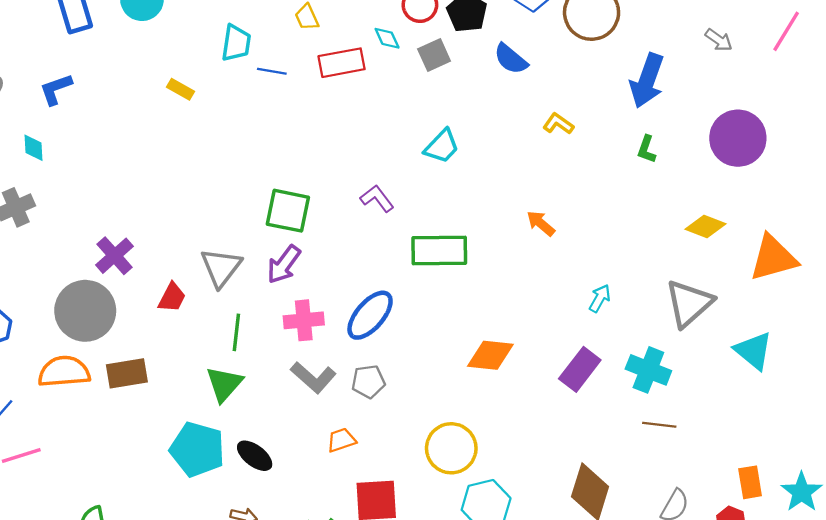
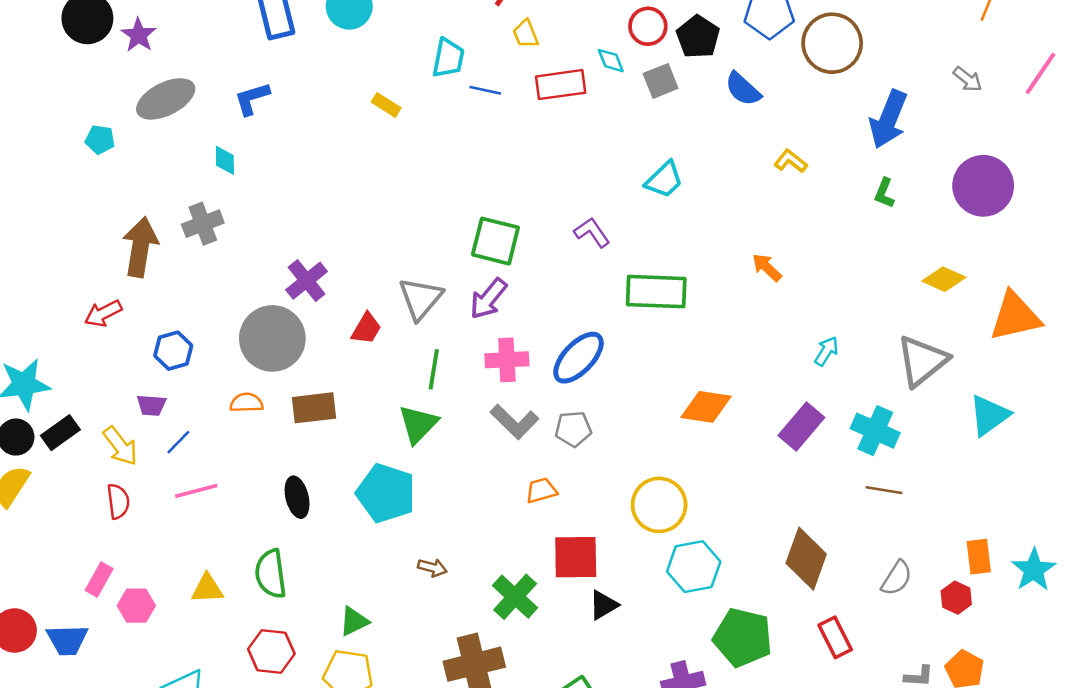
cyan triangle: (753, 351) -> (989, 415), turned 42
orange semicircle: (64, 372) -> (246, 403), size x0.6
black ellipse: (255, 456) -> (297, 497), moved, turned 36

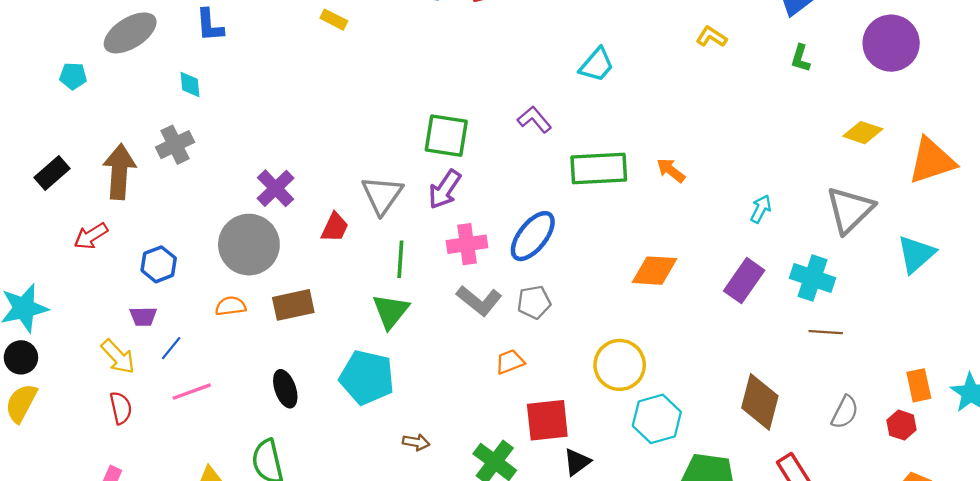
blue L-shape: (252, 99) -> (210, 25), turned -72
orange arrow: (767, 267) -> (671, 170), moved
black rectangle: (60, 433) -> (52, 173), moved

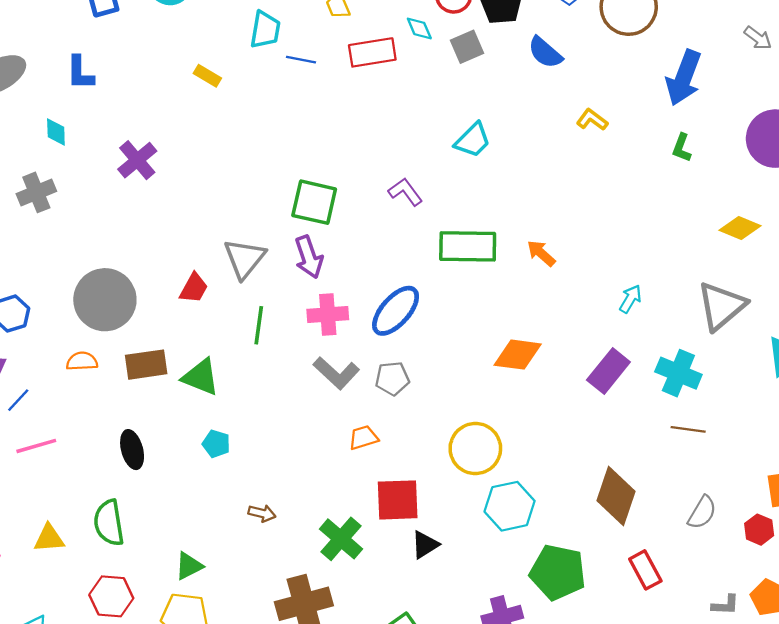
purple cross: (276, 188) -> (137, 160), moved
purple arrow: (445, 189) -> (309, 257), turned -57
green triangle: (391, 311) -> (201, 377), moved, turned -51
cyan pentagon: (367, 377) -> (216, 444), size x0.5

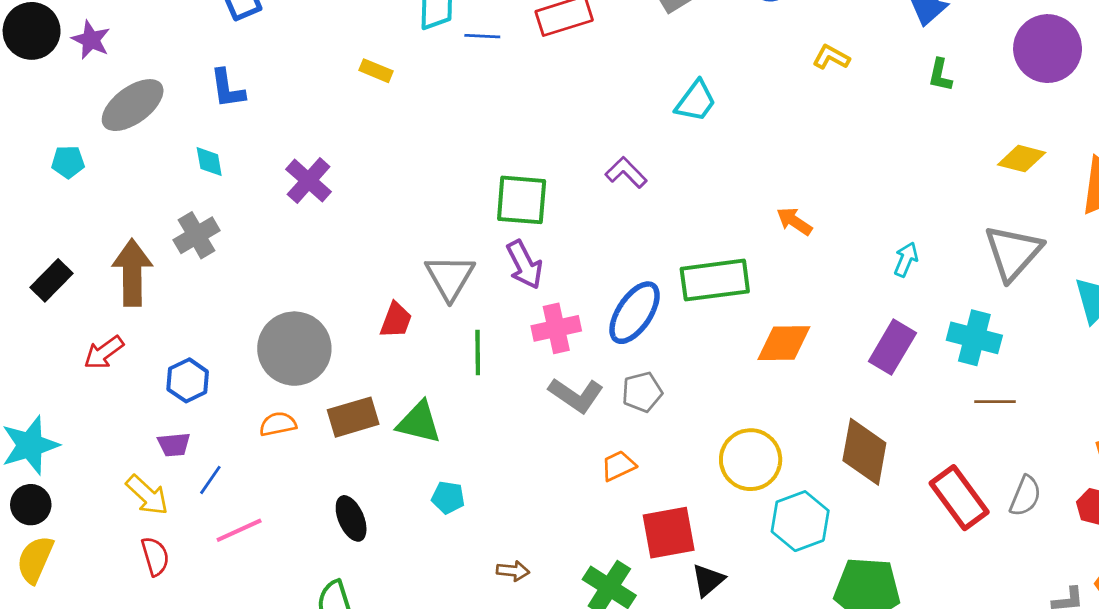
green rectangle: (468, 246) -> (715, 280), moved
brown diamond: (616, 496) -> (864, 452), moved
red rectangle: (645, 570) -> (959, 498), moved, size x1.4

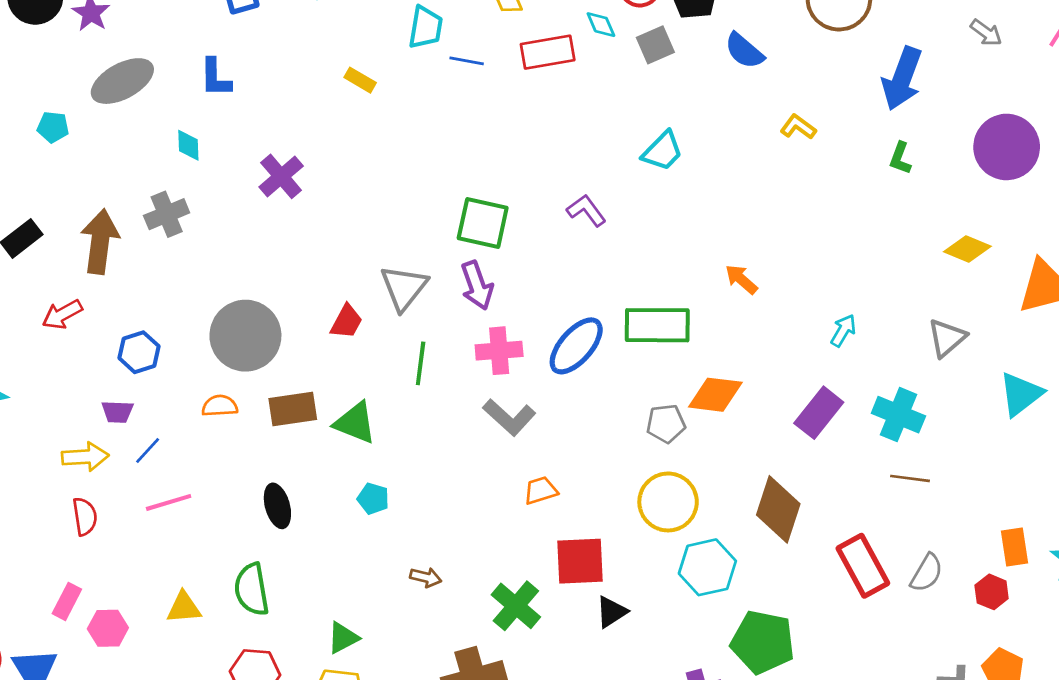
gray triangle: (1013, 252) -> (947, 338), size x0.7
gray pentagon: (642, 392) -> (666, 424), moved
yellow arrow: (147, 495) -> (85, 457), turned -54

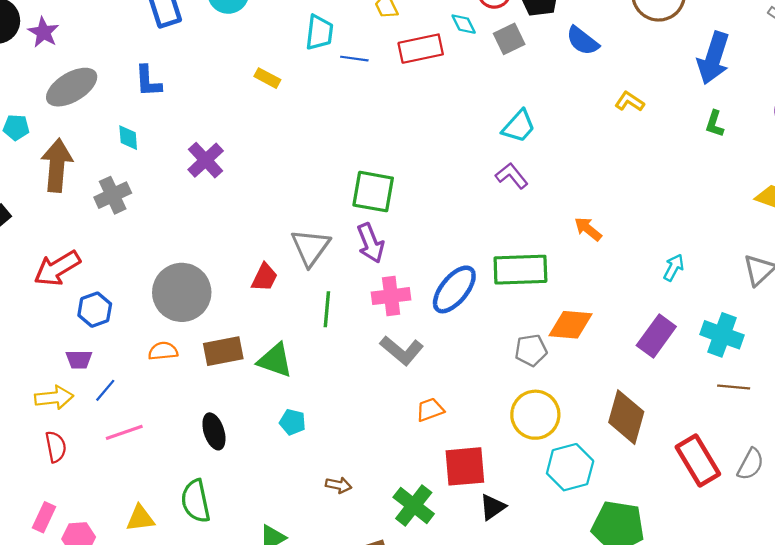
purple L-shape: (586, 210) -> (512, 176), moved
brown arrow: (100, 242) -> (57, 165), moved
red arrow: (62, 314) -> (57, 268), moved, size x1.4

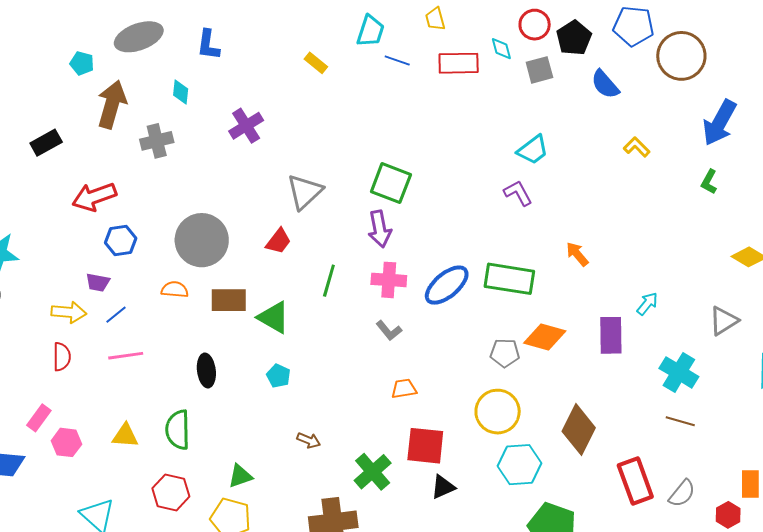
gray triangle: (310, 247) -> (305, 192), moved
purple rectangle: (656, 336) -> (611, 335), moved, turned -48
gray L-shape: (402, 350) -> (389, 331), size x0.7

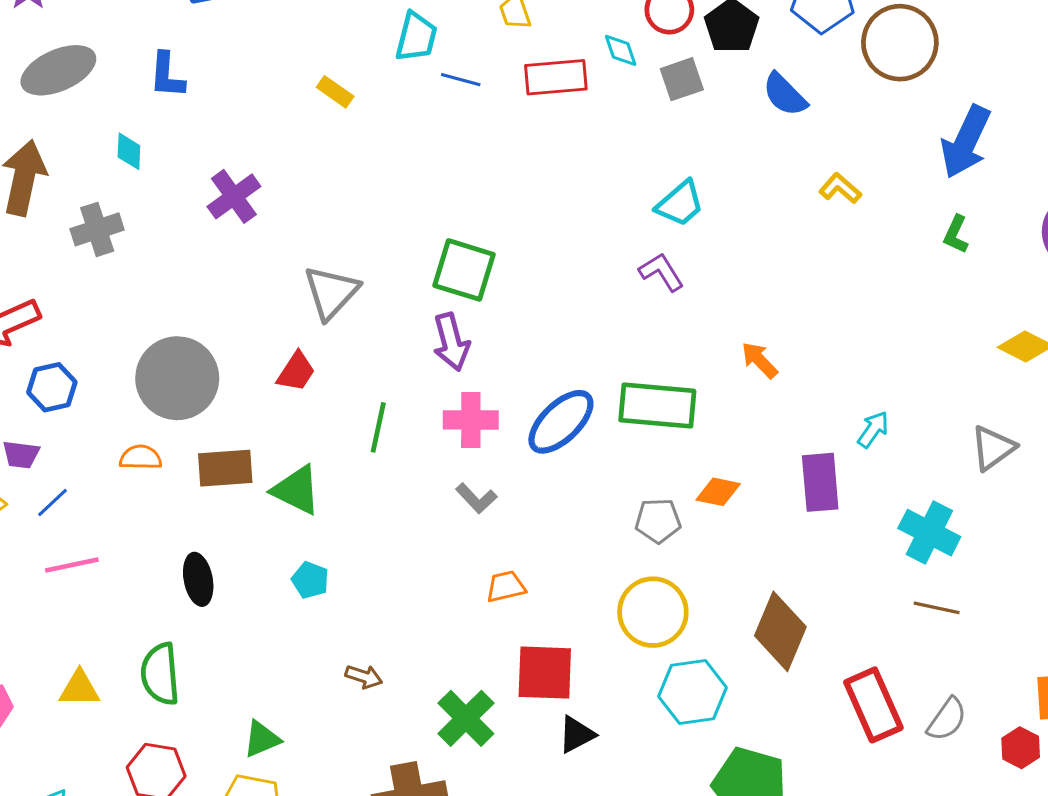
orange diamond: (545, 337) -> (718, 492), size x0.7

